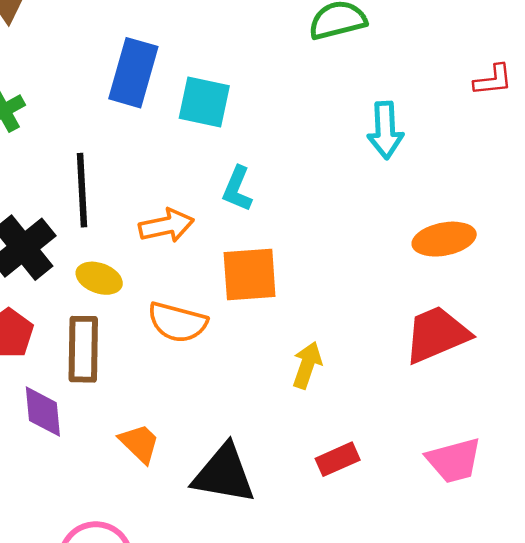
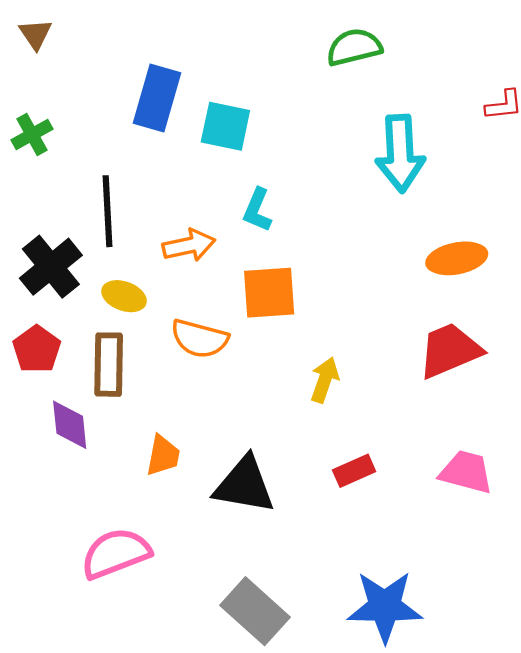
cyan arrow: (385, 130) -> (400, 153), size x1.4
orange trapezoid: (139, 443) -> (163, 455), turned 57
pink trapezoid: (454, 460) -> (466, 472), turned -150

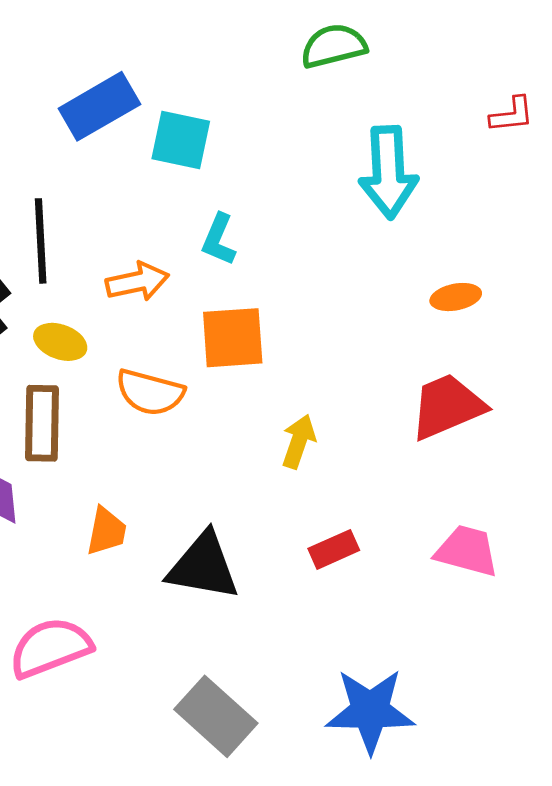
blue rectangle: (157, 98) -> (99, 106), turned 44
orange ellipse: (457, 258) -> (456, 297), size x0.7

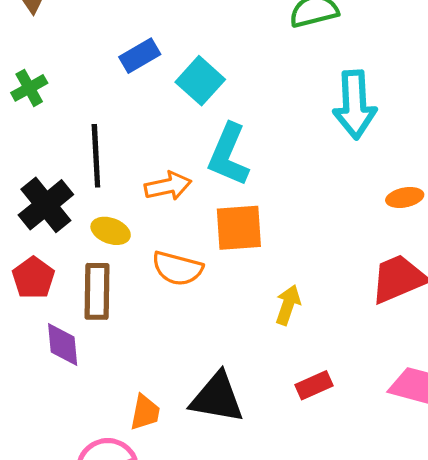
blue rectangle: (99, 106) -> (140, 56), size x0.7
cyan square: (181, 140) -> (200, 81), turned 30
cyan L-shape: (219, 240) -> (228, 155), size x1.6
orange trapezoid: (106, 531) -> (145, 412), moved

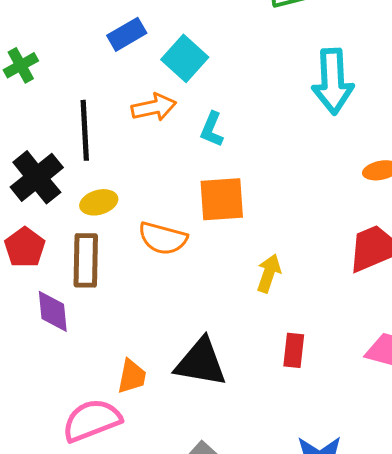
cyan L-shape: (228, 155) -> (212, 129), size x0.6
orange arrow: (168, 186) -> (154, 107), moved
yellow ellipse: (111, 231) -> (99, 202), turned -36
red rectangle: (314, 385) -> (294, 350), turned -60

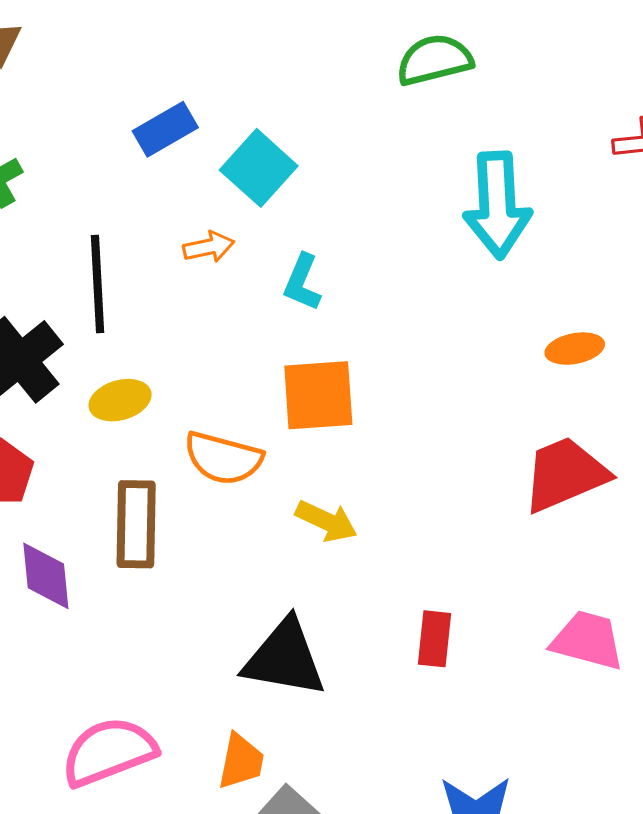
orange arrow: (154, 107) -> (209, 247), size x0.7
brown rectangle: (86, 260) -> (136, 524), moved
yellow arrow: (269, 273) -> (326, 521), moved, turned 96
orange trapezoid: (132, 376) -> (241, 761), moved

